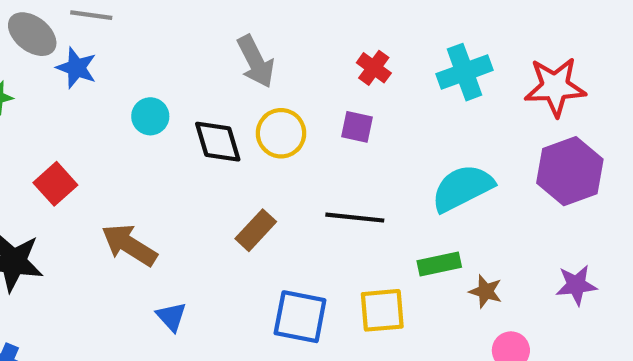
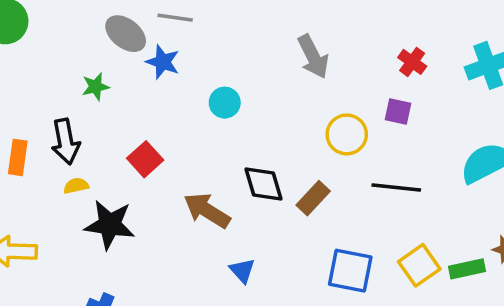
yellow circle: (281, 133) -> (347, 134), moved
black diamond: (218, 142) -> (264, 184), moved
green rectangle: (439, 264) -> (467, 269), moved
yellow square: (382, 310) -> (419, 265), turned -30

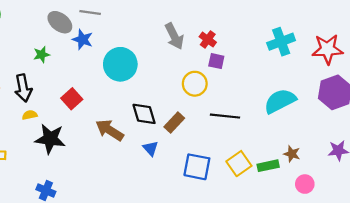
red cross: (412, 62) -> (208, 39), moved
cyan circle: (225, 103) -> (120, 64), size x1.8
purple square: (398, 111) -> (216, 61), moved
blue triangle: (242, 271) -> (151, 148), moved

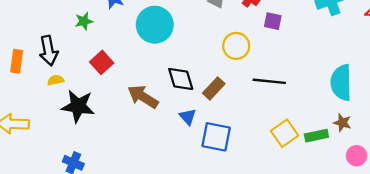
green star: (42, 55) -> (84, 21), moved
purple square: (216, 61) -> (273, 21), moved
cyan semicircle: (280, 101) -> (341, 83), moved, turned -64
blue square: (197, 167) -> (216, 137), moved

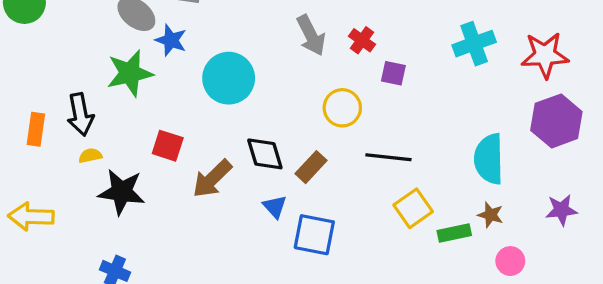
green star: (84, 21) -> (130, 73), size x1.8
red square: (102, 62) -> (168, 146), moved, turned -30
brown arrow: (143, 97) -> (212, 179), turned -76
yellow square: (285, 133) -> (413, 208), moved

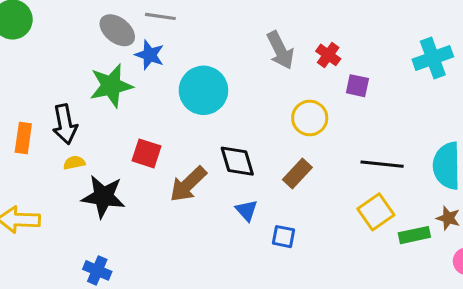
black line: (388, 157) -> (382, 164), moved
brown rectangle: (311, 167) -> (297, 173), moved
blue square: (314, 235) -> (284, 237), size x0.6

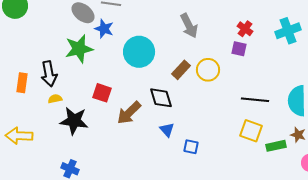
red cross: (328, 55) -> (245, 29), moved
brown rectangle: (297, 173) -> (181, 70), moved
yellow square: (376, 212) -> (251, 131), turned -35

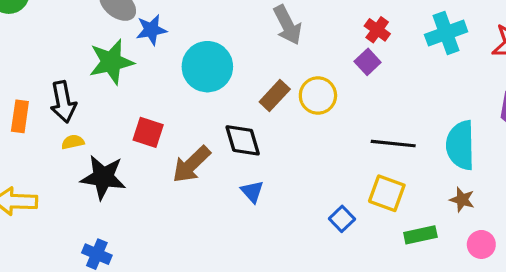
blue star: (104, 29) -> (151, 30), turned -30
purple square: (239, 49) -> (368, 62), turned 35
green rectangle: (276, 146) -> (420, 235), moved
blue square: (191, 147) -> (342, 219), moved, turned 35

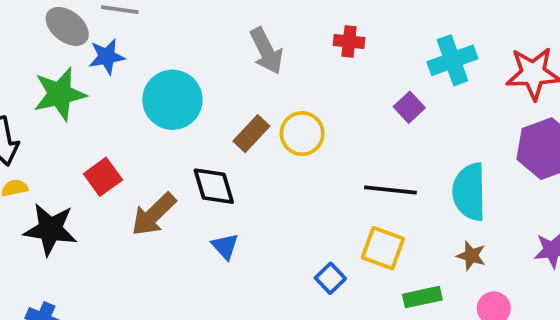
red cross: (377, 30) -> (349, 41), moved, turned -30
purple square: (368, 62) -> (409, 107), moved
red square: (148, 132) -> (103, 177), turned 36

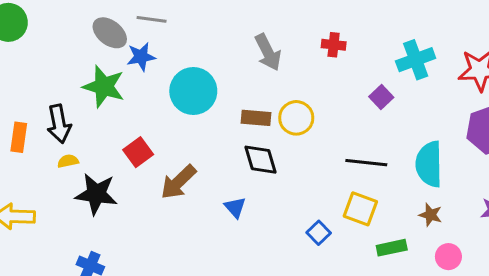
green star: (60, 94) -> (104, 87), turned 30
brown rectangle: (251, 134) -> (256, 118), turned 52
black diamond: (214, 186) -> (260, 160), moved

